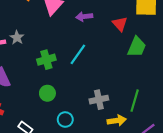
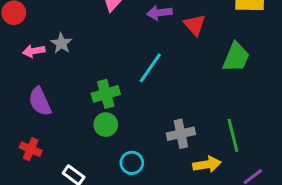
red triangle: (120, 24) -> (195, 25), moved
green cross: (46, 60) -> (106, 94), moved
green line: (135, 101) -> (233, 135), turned -30

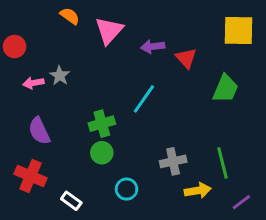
red cross: (31, 149) -> (31, 176), size x1.5

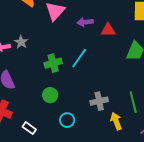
red triangle: (186, 58) -> (108, 30), turned -49
green cross: (102, 124) -> (53, 63), moved
yellow arrow: (198, 191) -> (116, 121), turned -102

